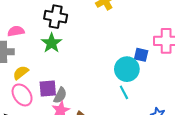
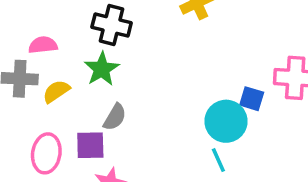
yellow semicircle: (21, 73) -> (56, 91), moved
pink ellipse: (22, 95) -> (46, 153), turned 40
gray semicircle: (60, 95) -> (115, 117), moved

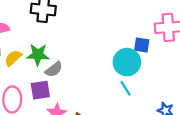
green star: (102, 69) -> (38, 55), moved, turned -30
gray semicircle: (115, 117) -> (54, 69), turned 30

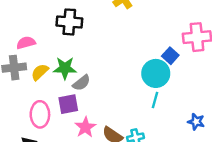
blue square: (142, 45) -> (170, 56), turned 35
cyan line: (126, 88) -> (155, 100), turned 49

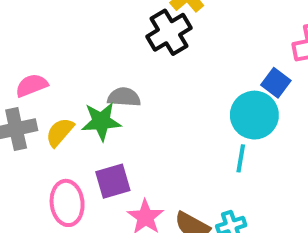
black cross: (69, 22) -> (169, 32), moved, turned -30
gray semicircle: (81, 83) -> (124, 97), moved, turned -132
cyan line: (155, 100) -> (241, 158), moved

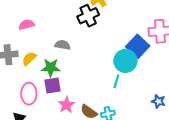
blue square: (276, 83) -> (138, 46), size x1.6
pink semicircle: (32, 85) -> (27, 25), moved
green star: (101, 121) -> (51, 68), moved

